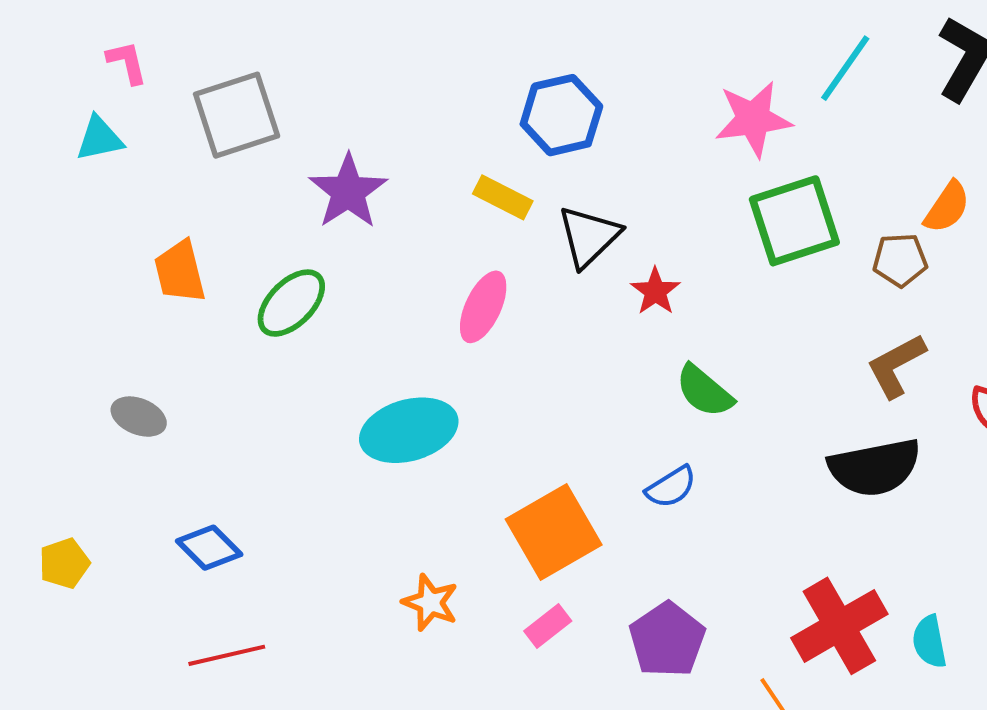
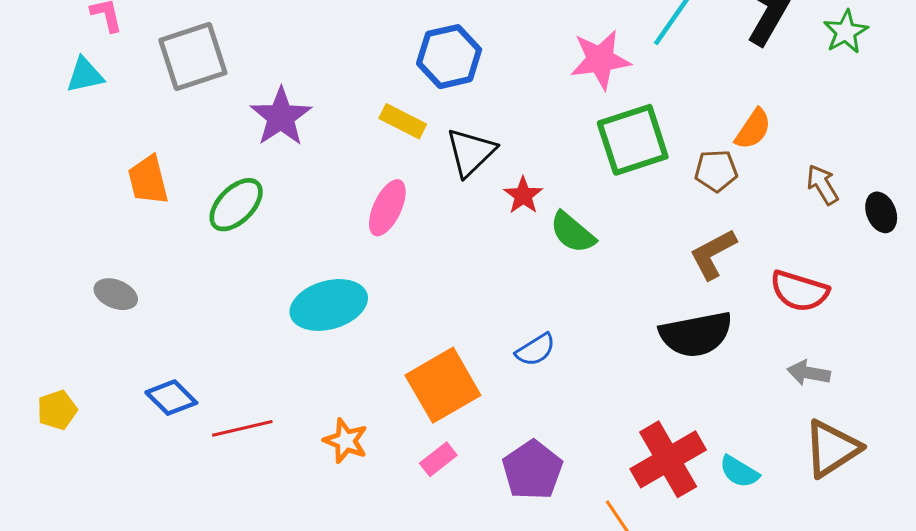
green semicircle: (704, 391) -> (573, 232), moved
cyan semicircle: (929, 642) -> (739, 472), turned -48
red line: (227, 655) -> (242, 428), moved

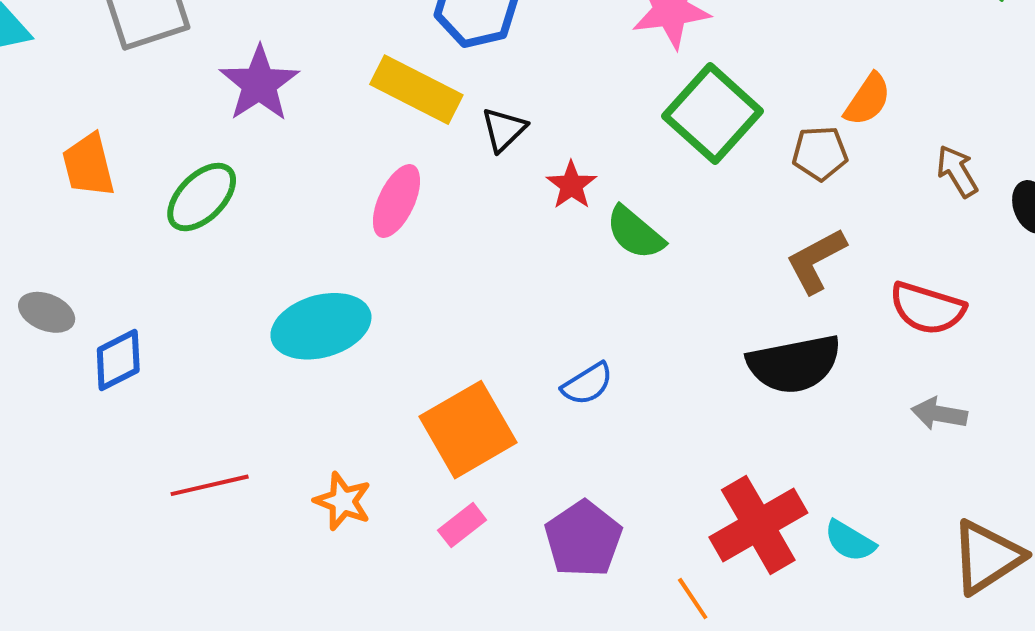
yellow rectangle: (403, 121) -> (416, 90), size x1.5
green square: (633, 140) -> (713, 114), turned -30
black triangle: (471, 152) -> (504, 129), size x0.7
blue diamond: (171, 398) -> (118, 360), moved, turned -72
brown triangle: (832, 448) -> (987, 557), moved

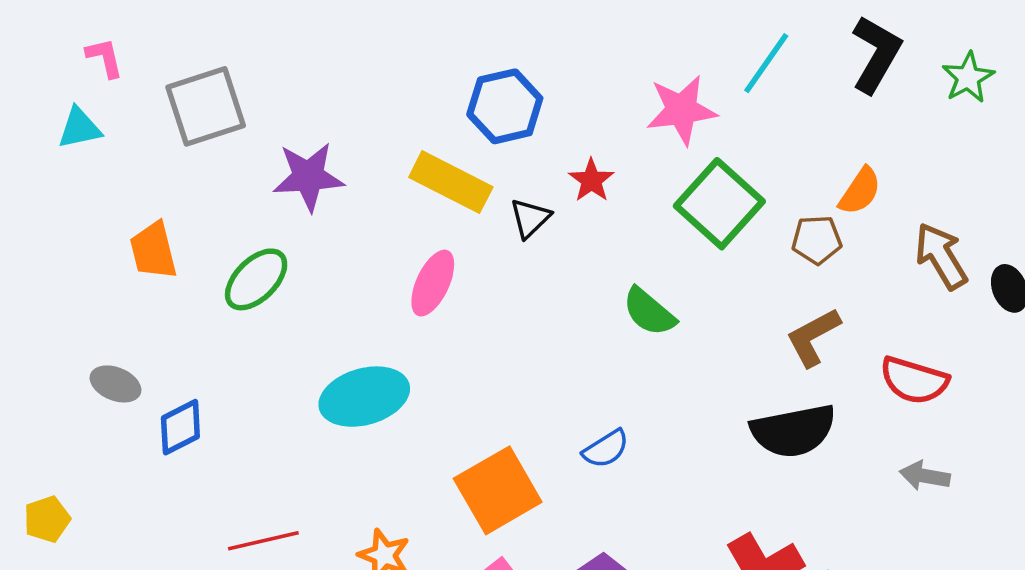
purple star: (259, 84) -> (308, 177), turned 30
brown arrow: (957, 171) -> (941, 256), size x1.4
red star: (571, 185) -> (591, 180), moved

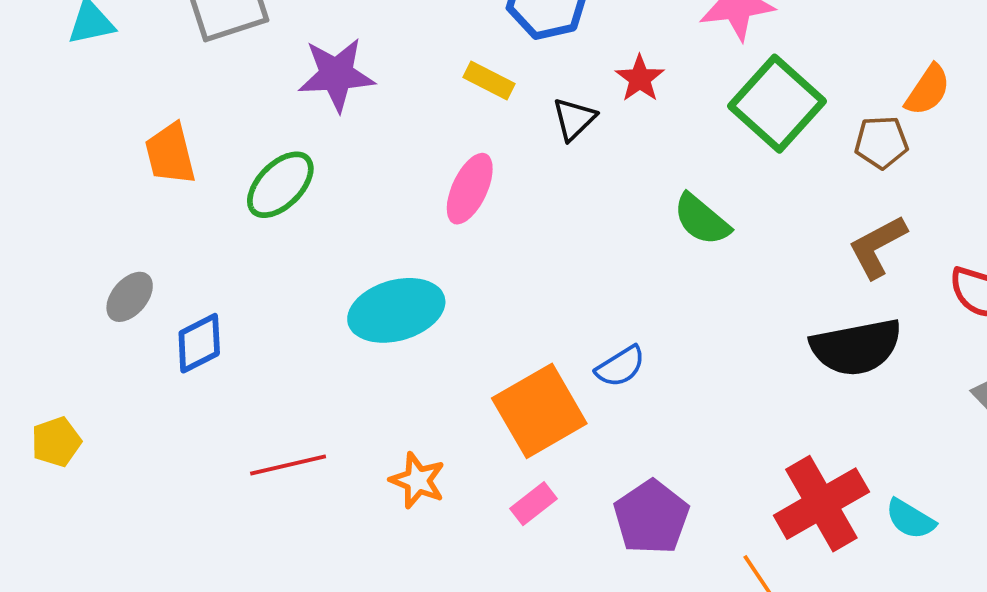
yellow rectangle: (451, 182) -> (489, 80), size x0.6
gray ellipse: (115, 384) -> (130, 297), turned -72
blue semicircle: (606, 449) -> (620, 366), moved

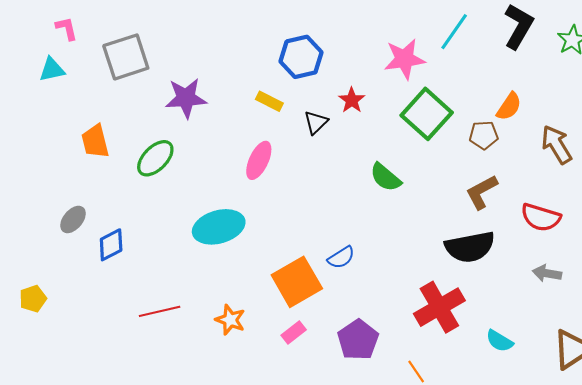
red cross: (821, 504) -> (439, 307), moved

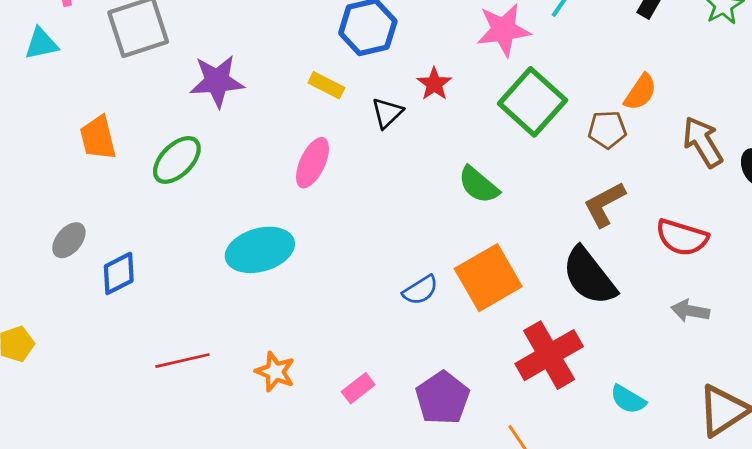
black semicircle: (470, 247) -> (589, 276), turned 63
orange square: (297, 282) -> (488, 278), moved

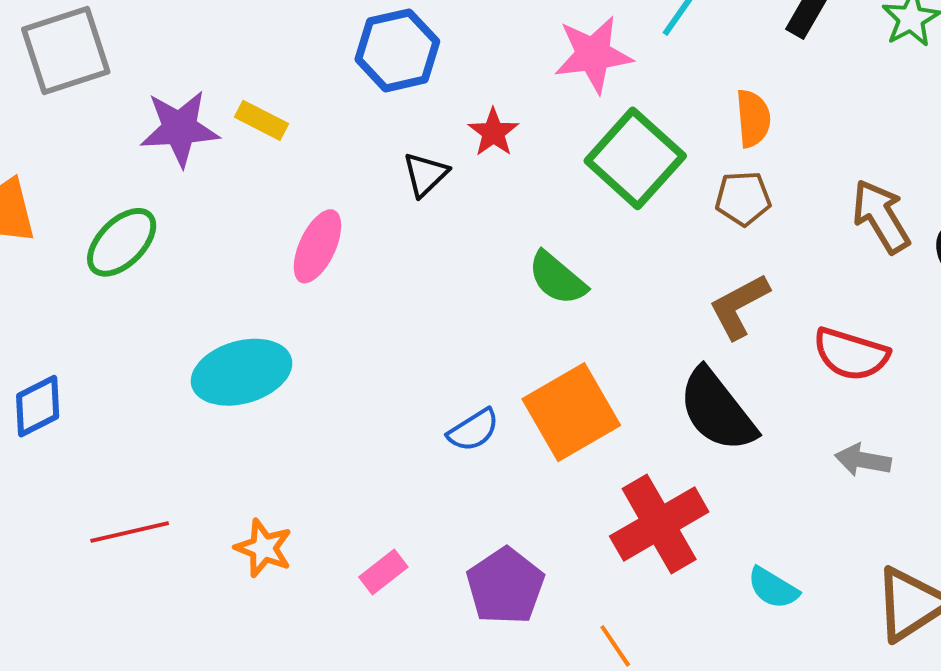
yellow rectangle: (326, 85) -> (262, 120), moved
orange semicircle: (640, 92) -> (753, 118), moved, turned -39

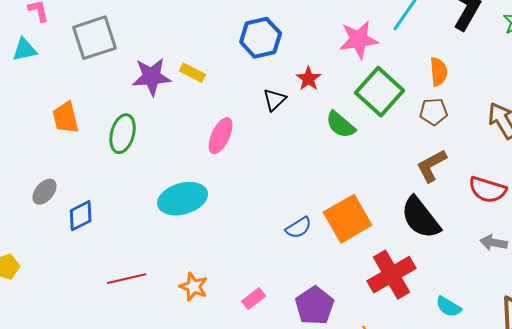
green ellipse: (122, 242) -> (123, 134), turned -30
green semicircle: (557, 278) -> (341, 125), moved

